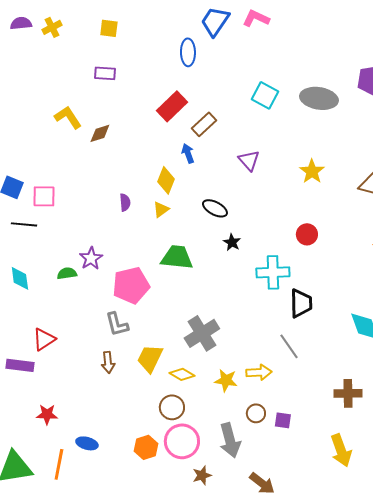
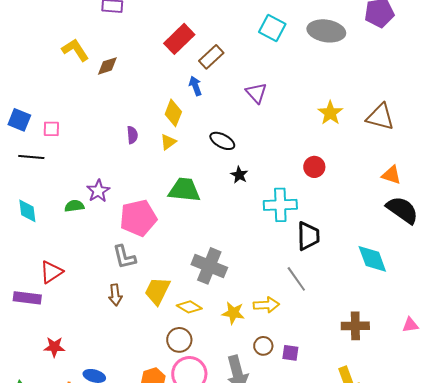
yellow star: (312, 171) -> (330, 113), moved
pink square: (44, 196) -> (51, 129), size x0.7
gray cross: (202, 333) -> (209, 266), turned -36

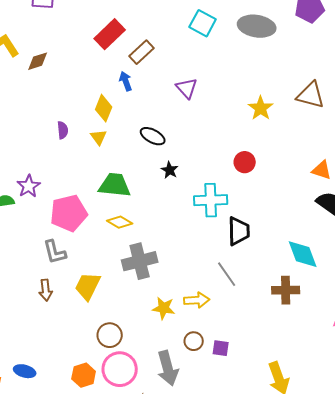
brown triangle: (380, 117) -> (311, 95), moved
yellow triangle: (168, 142) -> (99, 137), turned -30
gray cross: (209, 266) -> (140, 261), turned -36
yellow diamond: (189, 307) -> (120, 222), moved
brown cross: (355, 326) -> (286, 290), moved

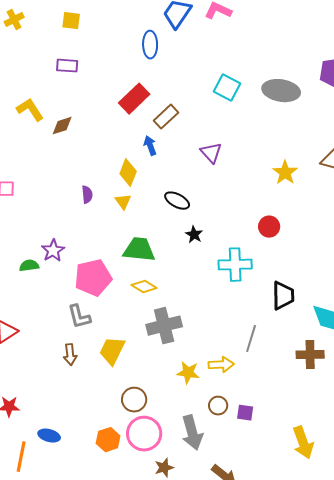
black trapezoid: (239, 231) -> (283, 296), moved
gray line: (227, 274) -> (251, 339), turned 52

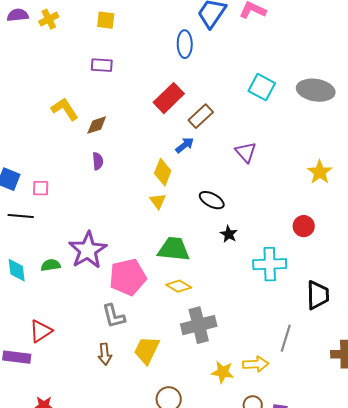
blue arrow: (150, 146) -> (185, 145), turned 72
purple semicircle: (87, 195) -> (98, 161), moved
purple star: (53, 251) -> (88, 250), size x1.6
green semicircle: (29, 266) -> (51, 265), moved

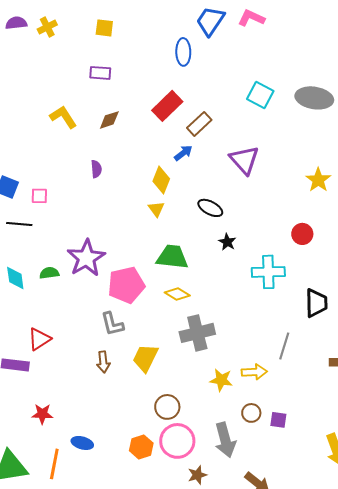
brown diamond: (97, 125) -> (109, 120), moved
purple triangle: (246, 152) -> (244, 160), size x1.4

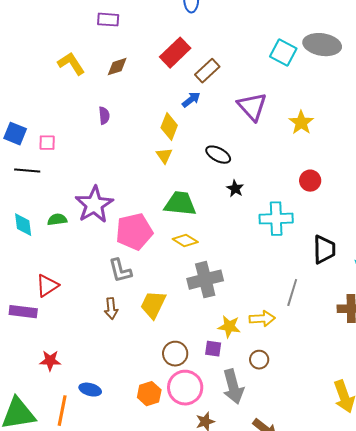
cyan square: (260, 95) -> (283, 53), moved
yellow star: (318, 180) -> (301, 123), moved
purple square: (278, 420) -> (213, 349), moved

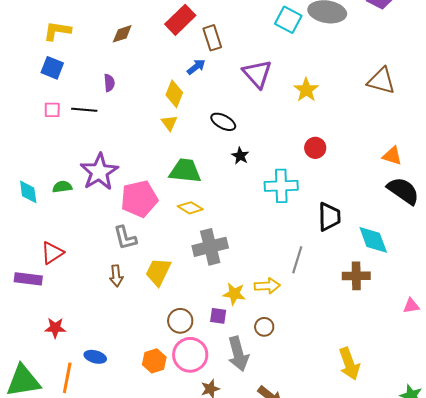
yellow L-shape: (71, 64) -> (57, 31), moved, turned -48
brown rectangle: (207, 71) -> (212, 38), turned -65
blue square: (15, 134) -> (52, 68), moved
black line: (27, 171) -> (84, 110), moved

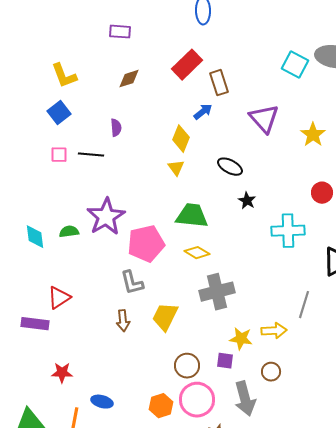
yellow L-shape: (57, 31) -> (64, 76), turned -120
blue square: (52, 68) -> (59, 113), turned 30

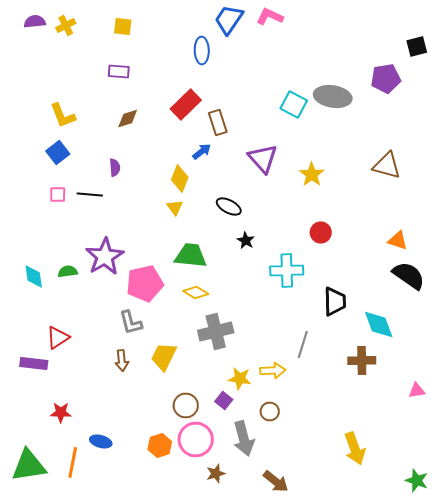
purple square: (225, 361) -> (224, 400), turned 30

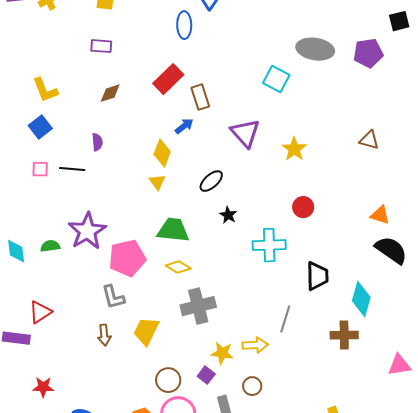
gray ellipse: (333, 96) -> (315, 49), moved
brown triangle: (387, 166) -> (369, 140), size x0.7
black ellipse: (229, 206) -> (211, 181), turned -70
cyan diamond: (379, 324) -> (361, 299), turned 36
pink triangle: (417, 390) -> (399, 365), size x1.4

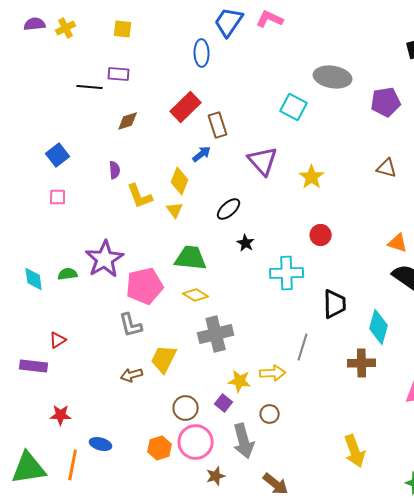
purple pentagon: (368, 53) -> (386, 102), moved
yellow L-shape: (45, 90) -> (140, 196), moved
black line: (72, 169) -> (90, 87), moved
red triangle: (40, 312) -> (58, 340), size x0.7
brown arrow: (104, 335) -> (132, 375), moved, turned 80

